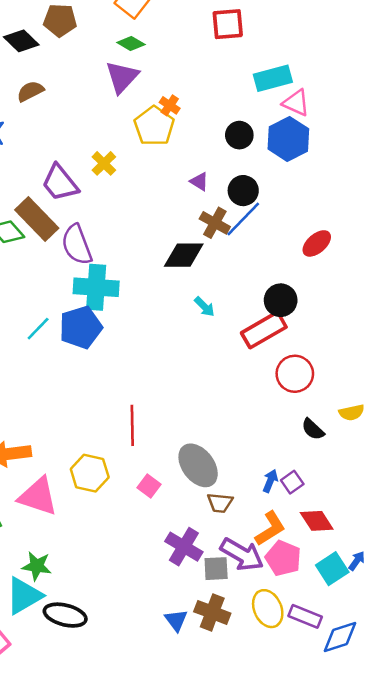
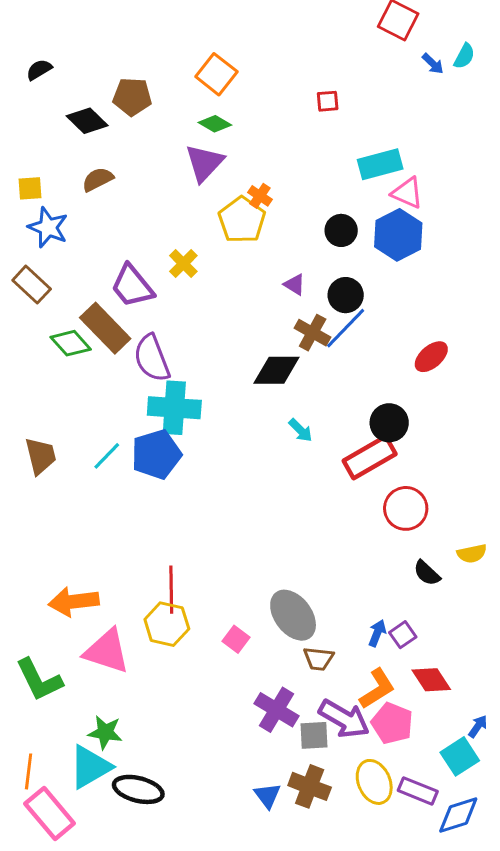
red square: (228, 24) -> (328, 101), size x0.6
red line: (132, 425) -> (171, 590), moved
cyan square: (332, 569) -> (460, 756), moved

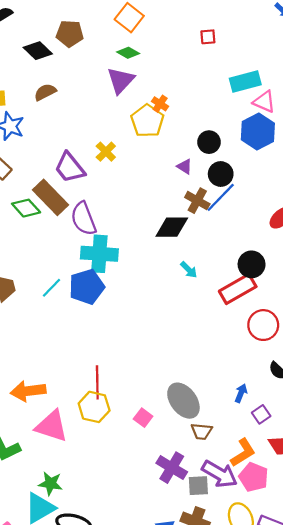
black circle: (341, 230) -> (209, 142), moved
blue arrow: (377, 633) -> (241, 393), moved

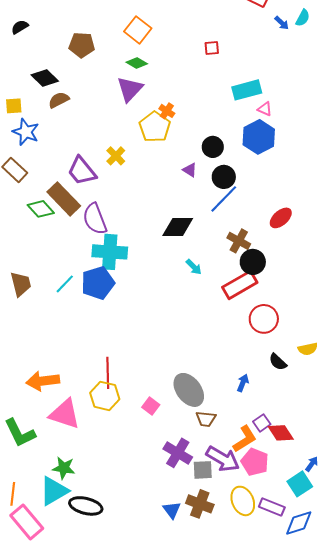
black diamond: (38, 51) -> (45, 78), moved
pink triangle: (264, 102) -> (265, 109), size x0.7
brown cross: (197, 201) -> (239, 241), moved
purple square: (261, 414) -> (262, 423), moved

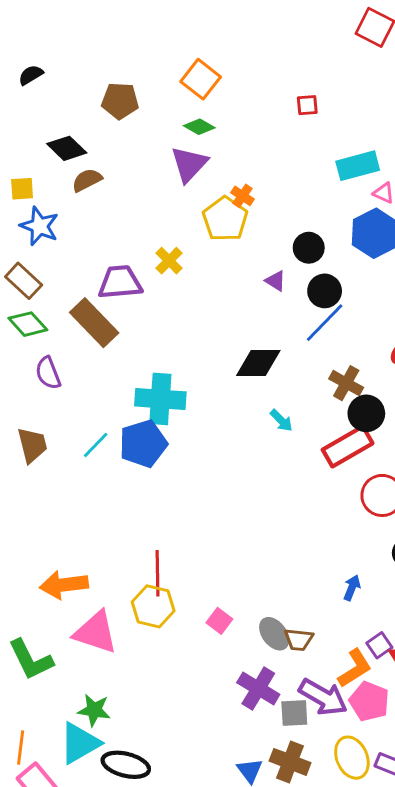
purple trapezoid: (82, 171) -> (120, 282), turned 124
green diamond: (41, 209) -> (28, 324), moved
purple semicircle: (95, 219) -> (48, 373), moved, size x0.7
gray ellipse: (189, 390) -> (274, 634), moved, size x0.7

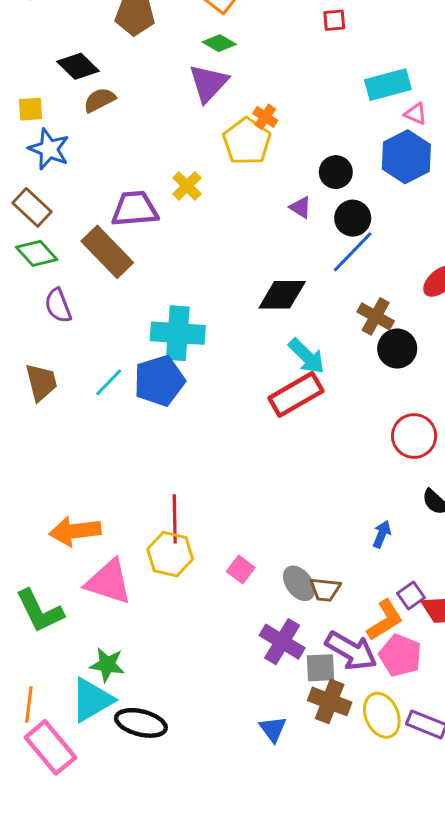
cyan arrow: (281, 421) -> (307, 356), size x1.5
red rectangle: (348, 446) -> (296, 395), moved
brown cross: (290, 762) -> (330, 701), moved

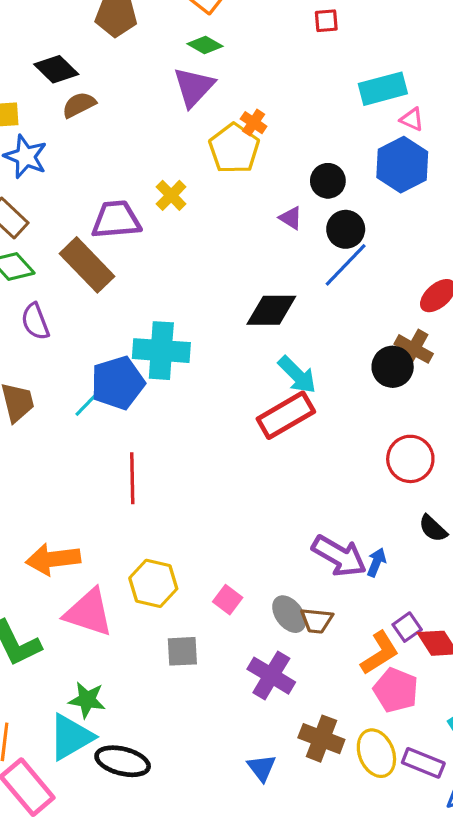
brown cross: (376, 316) -> (414, 349), moved
blue pentagon: (159, 381) -> (118, 383), moved
red line: (175, 519) -> (132, 478), moved
purple arrow: (351, 651) -> (339, 556), moved
gray square: (320, 668) -> (182, 651), moved

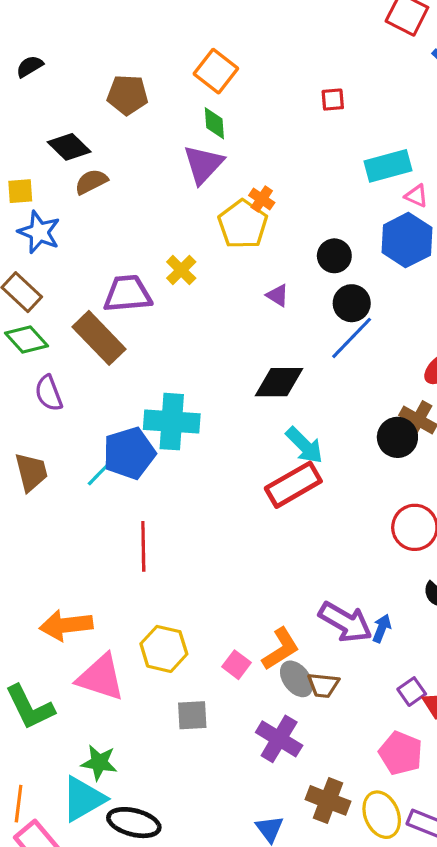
green diamond: (205, 45) -> (214, 123), turned 56
purple triangle: (291, 218) -> (277, 295), moved
orange L-shape: (380, 653) -> (281, 649), moved

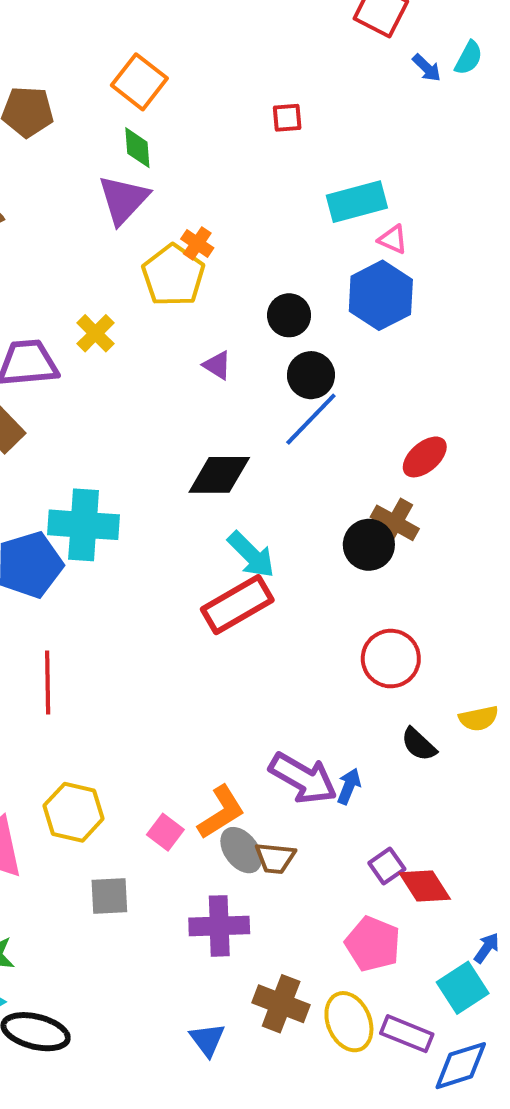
purple cross: (279, 739) -> (219, 926), turned -33

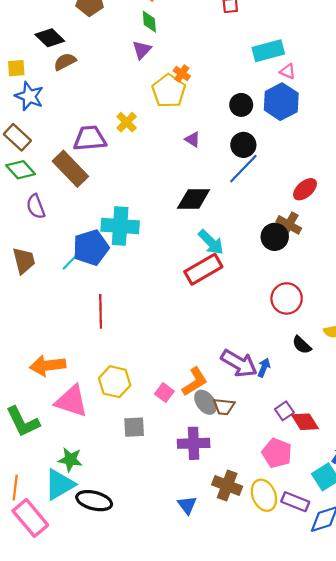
purple triangle: (123, 200) -> (142, 50), size x0.7
black circle: (289, 315) -> (241, 105), moved

